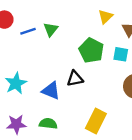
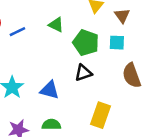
green triangle: (51, 29) -> (56, 25), moved, turned -35
black triangle: (75, 79) -> (83, 73), moved

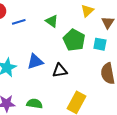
black triangle: (83, 73) -> (60, 71), moved
blue triangle: (50, 90) -> (35, 62), moved, turned -42

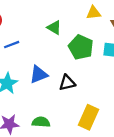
yellow triangle: (87, 11) -> (94, 13), turned 40
blue line: (19, 22) -> (12, 45), moved

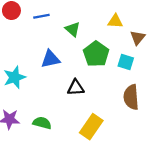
blue line: (12, 45) -> (41, 16), moved
blue triangle: (39, 74) -> (50, 59), moved

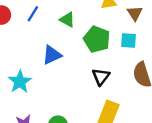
blue line: (41, 16) -> (33, 14), turned -35
black triangle: (76, 88) -> (101, 77), moved, turned -36

